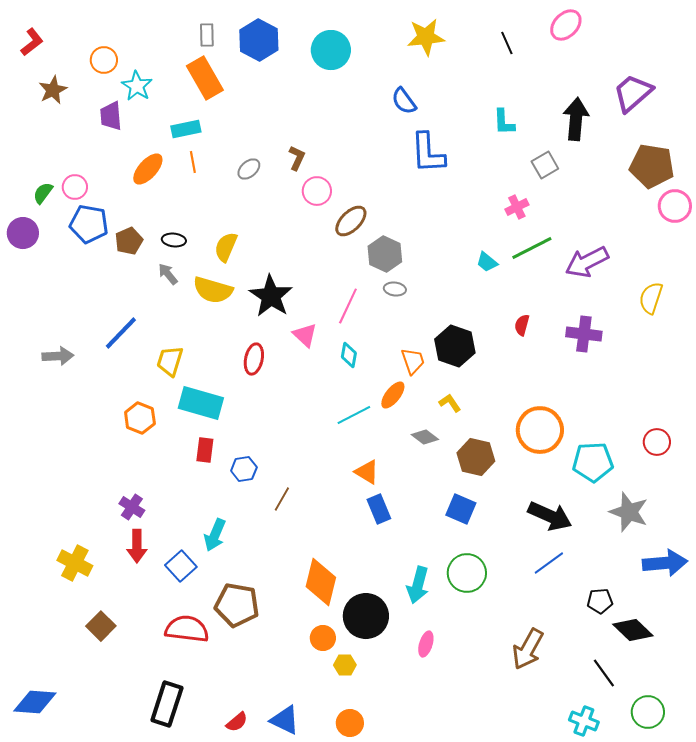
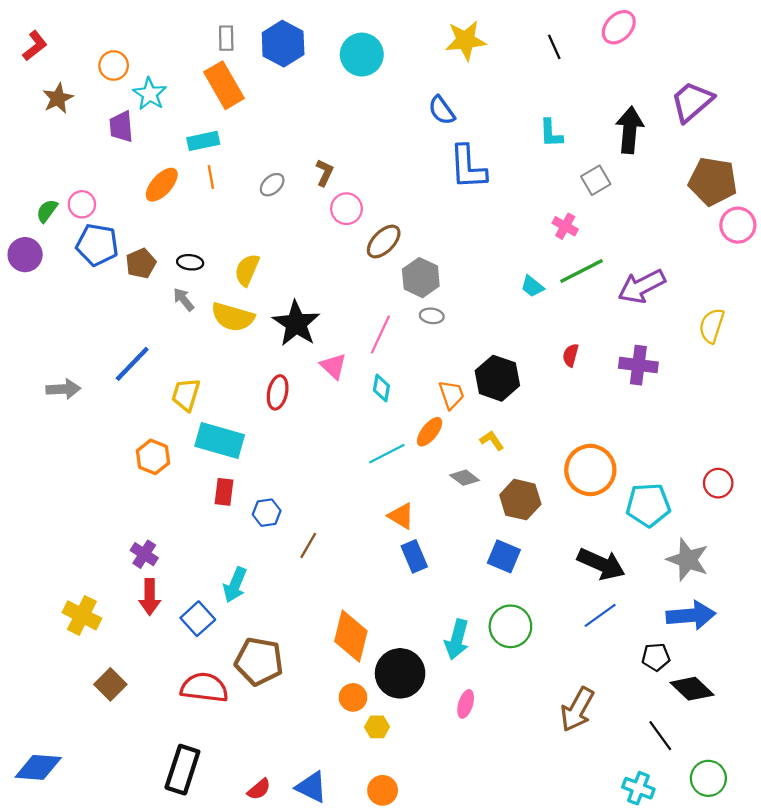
pink cross: (517, 207) -> (565, 226), turned -35
blue arrow: (665, 563) -> (691, 615), moved

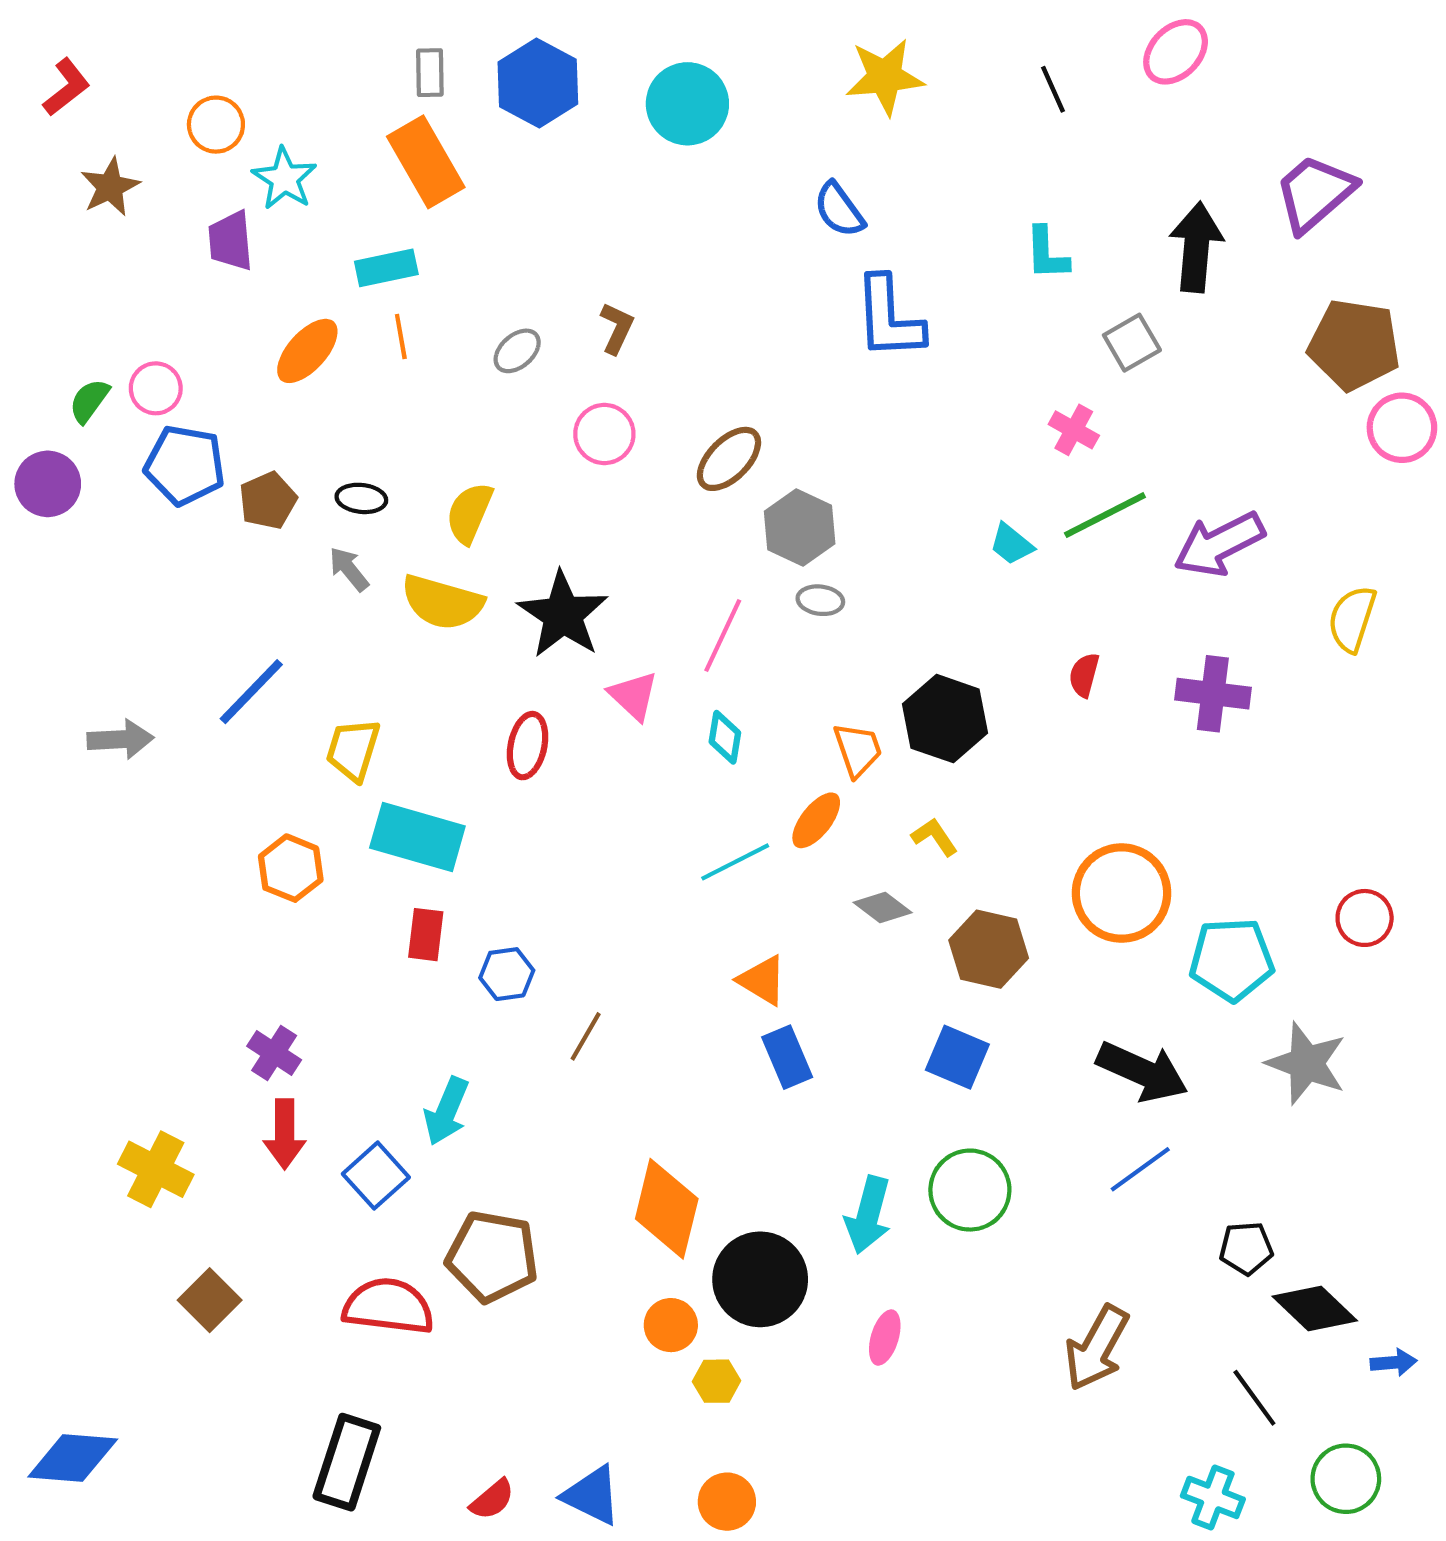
pink circle: (346, 209) -> (604, 434), moved
blue arrow: (691, 615) -> (1394, 1362), moved, size x0.5

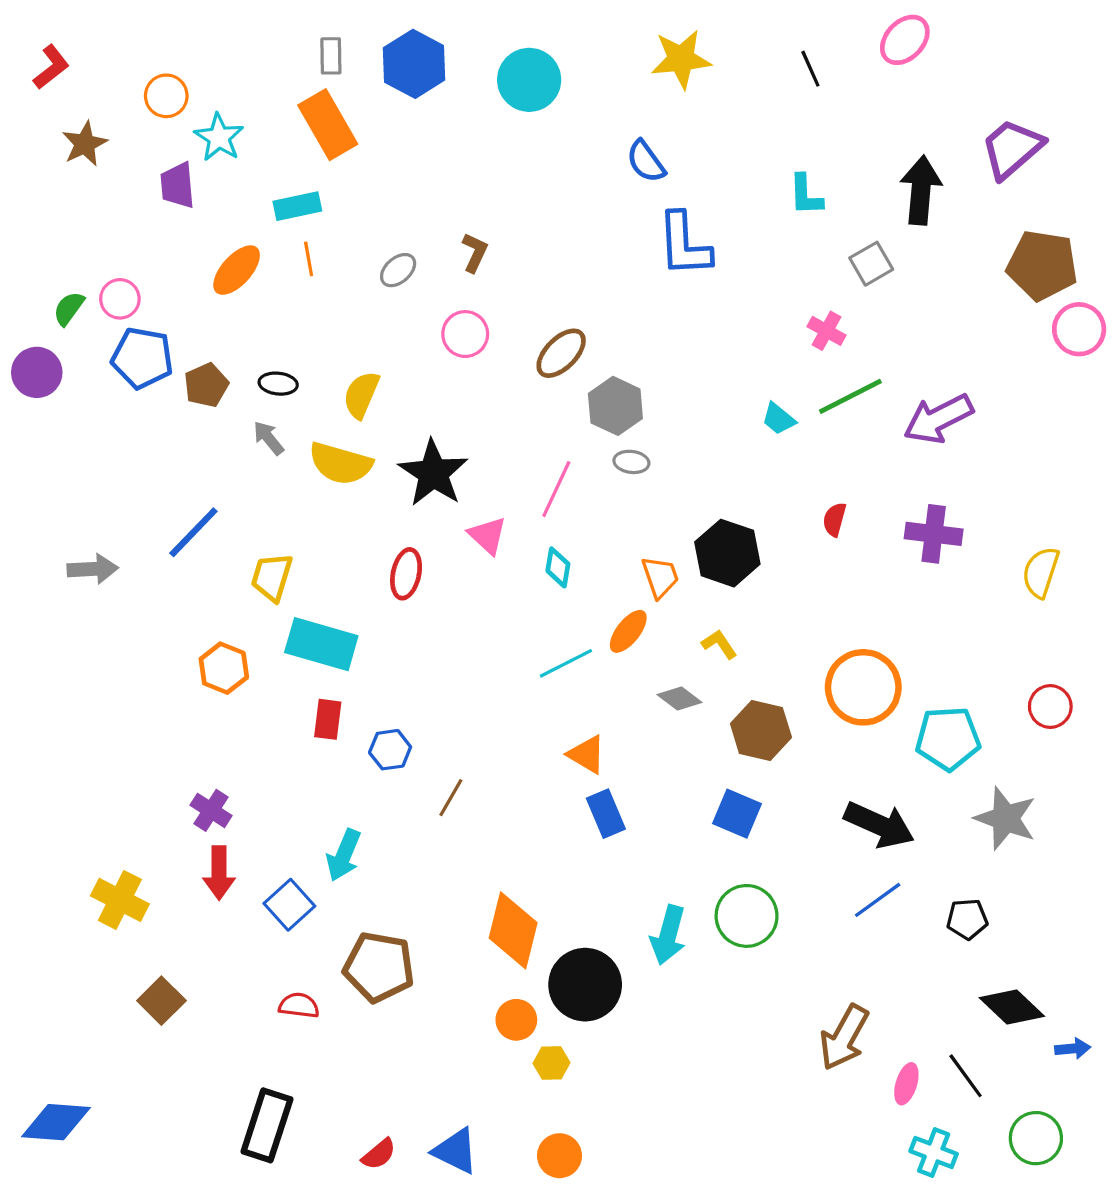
yellow semicircle: (1352, 619) -> (1041, 572), moved
black pentagon: (1246, 1248) -> (967, 919), moved
red semicircle: (388, 1306) -> (299, 1005), size x0.6
pink ellipse: (885, 1338) -> (906, 1084), moved

